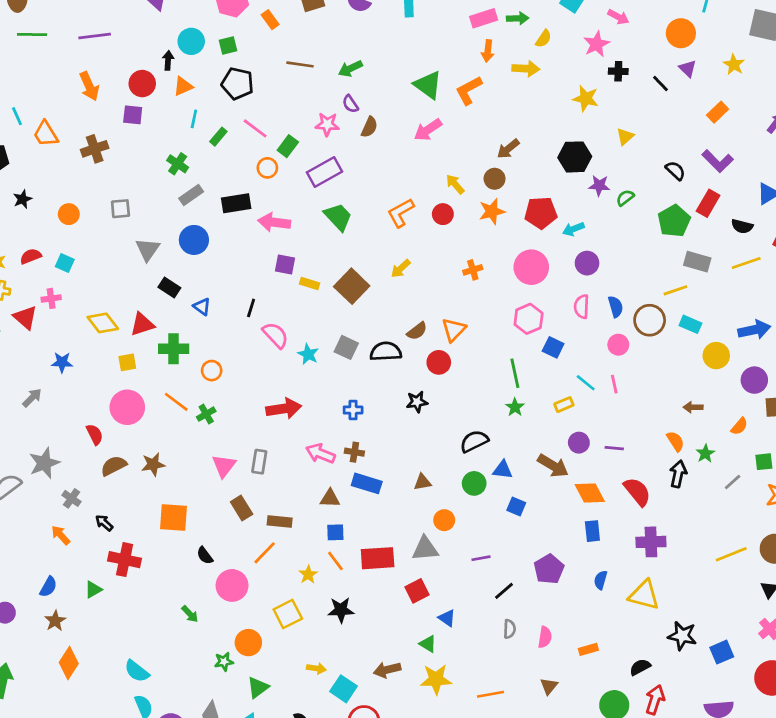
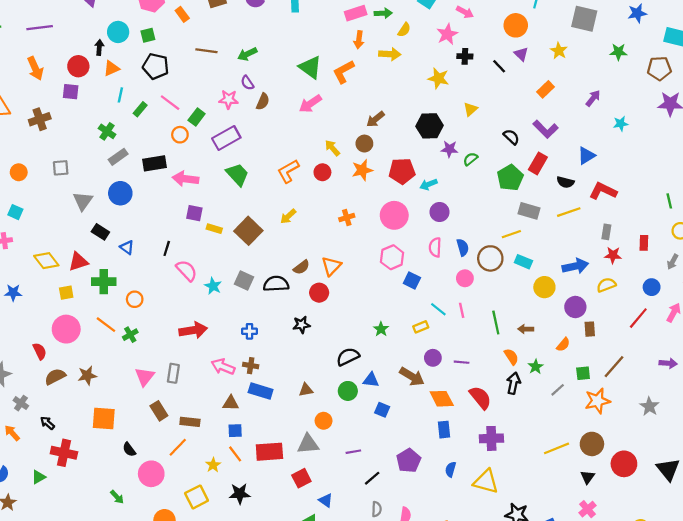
green line: (515, 373) -> (496, 322), moved

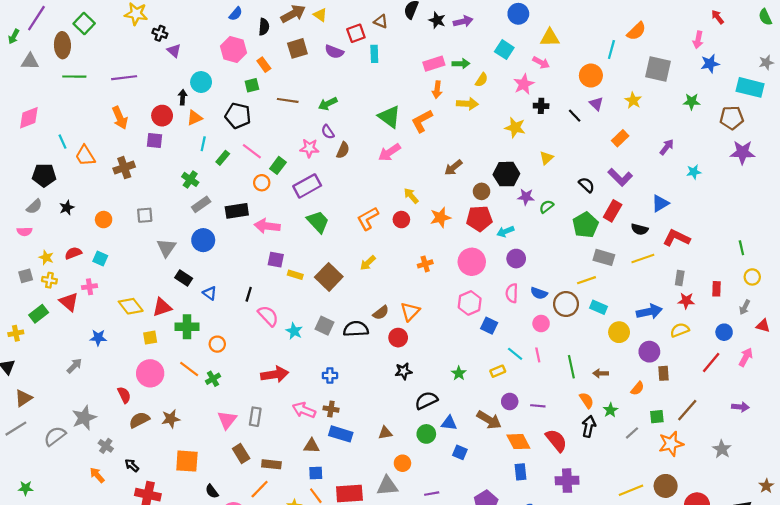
green square: (148, 35) -> (252, 85), moved
brown circle: (364, 144) -> (482, 191), moved
blue semicircle: (463, 247) -> (539, 293), turned 126
black star: (301, 325) -> (404, 371), moved

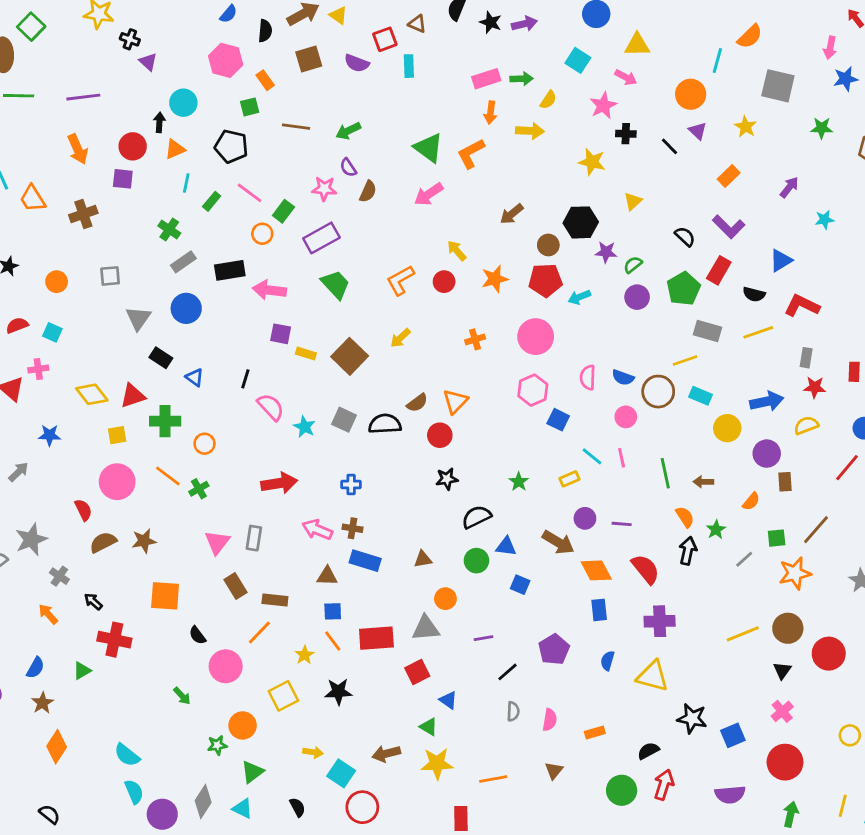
purple circle: (516, 259) -> (637, 297), moved

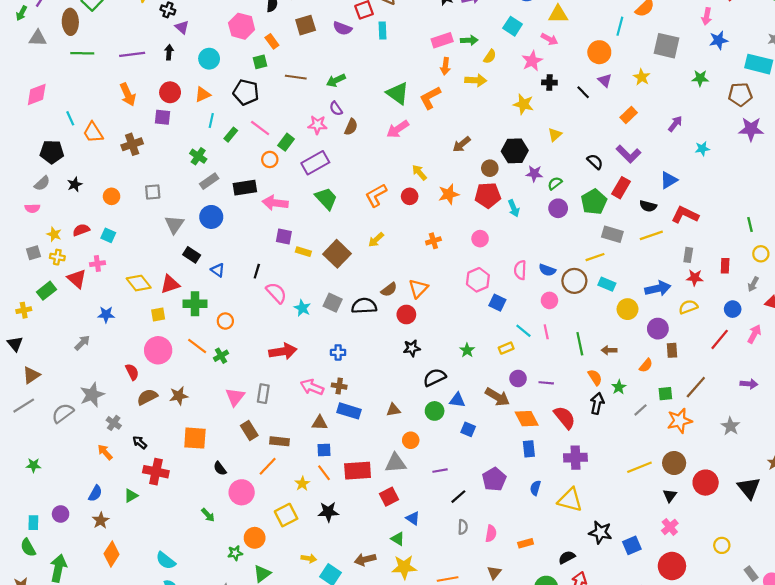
black arrow: (159, 122) -> (169, 52), moved
cyan arrow: (579, 297) -> (514, 208), turned -91
pink circle: (536, 337) -> (480, 239), size x0.6

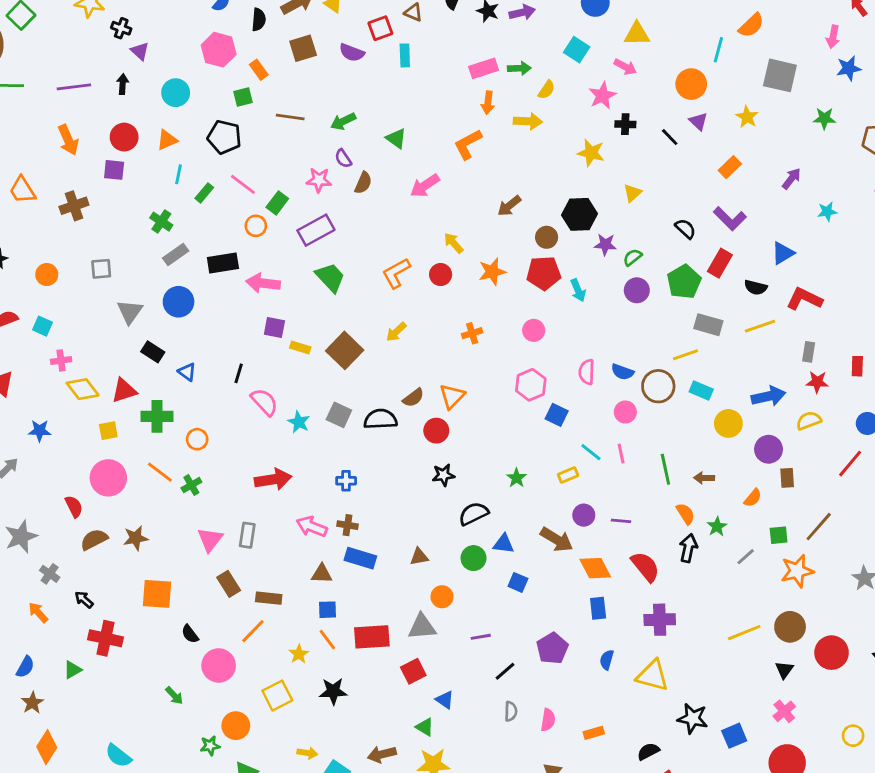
green triangle: (398, 93) -> (396, 138), moved, size x0.7
pink cross: (97, 264) -> (61, 360), moved

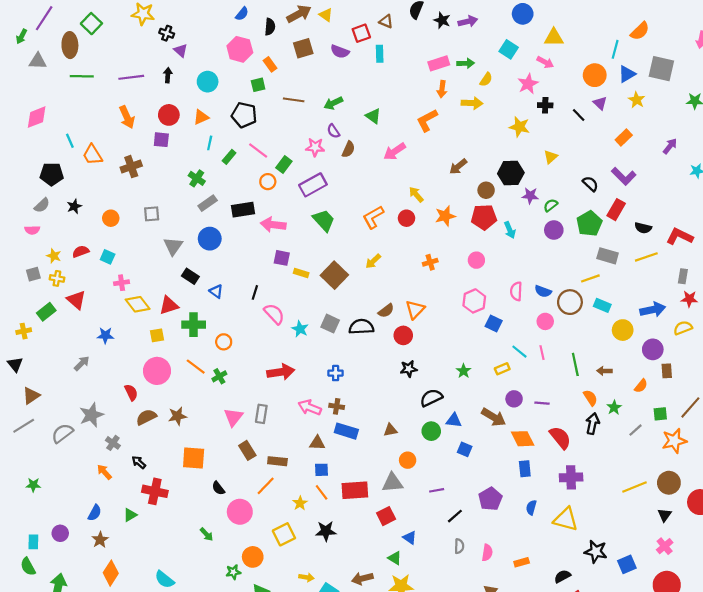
blue triangle: (783, 253) -> (627, 74), moved

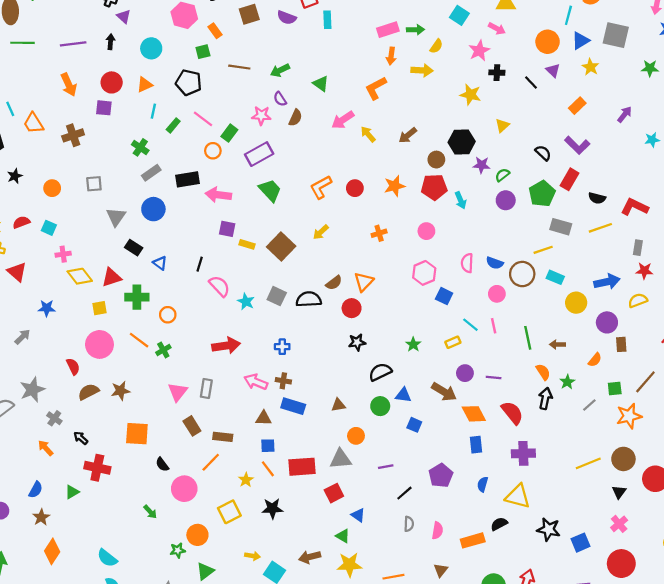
yellow arrow: (416, 195) -> (368, 134), moved
orange rectangle: (522, 562) -> (473, 540), size x1.5
black semicircle: (562, 576) -> (499, 524), moved

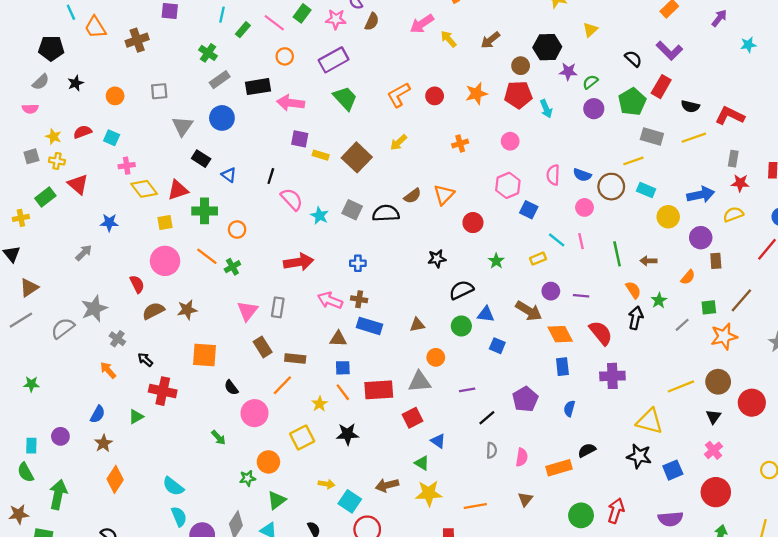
green rectangle: (229, 133) -> (302, 13), moved
red circle: (352, 308) -> (473, 223), moved
yellow triangle: (518, 496) -> (650, 421), moved

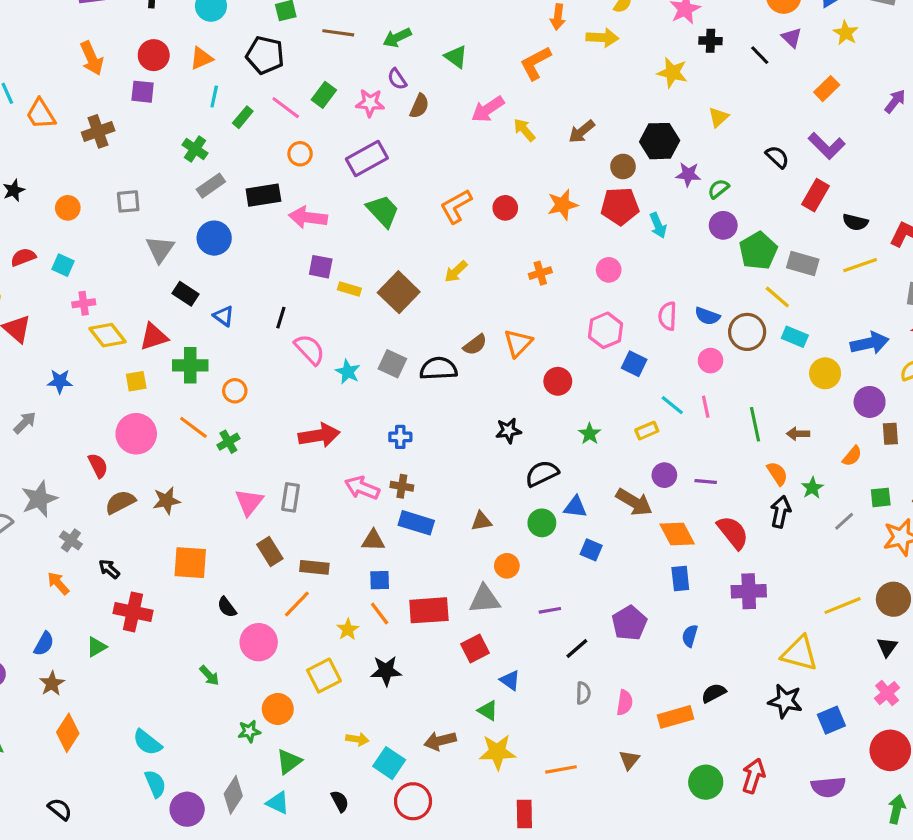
green pentagon: (632, 102) -> (758, 251), moved
yellow line: (633, 161) -> (777, 297), turned 60

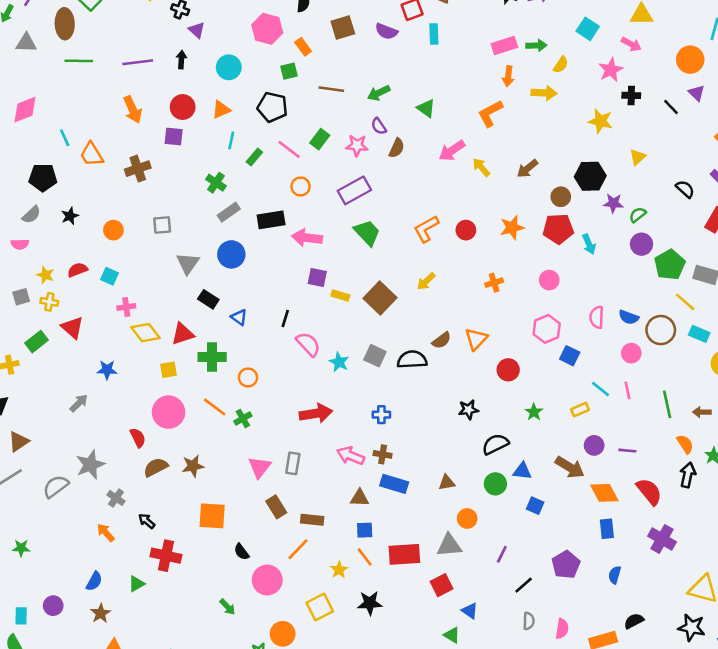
purple cross: (749, 591) -> (662, 539), turned 32
purple line: (550, 610) -> (502, 554), turned -54

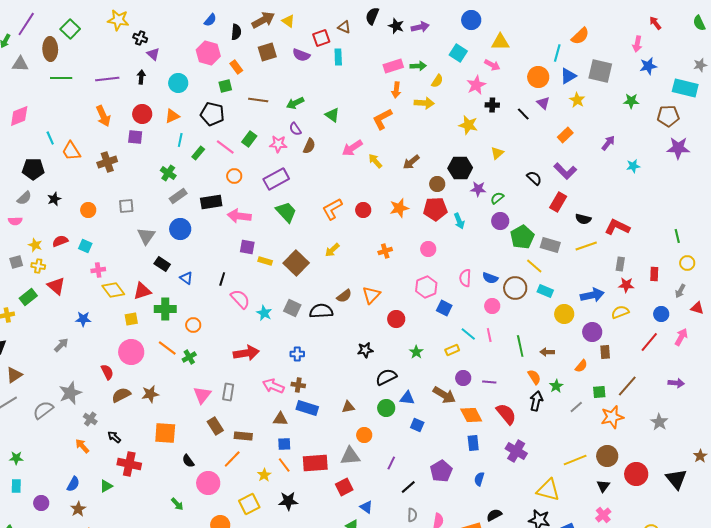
cyan rectangle: (21, 616) -> (16, 486), moved

